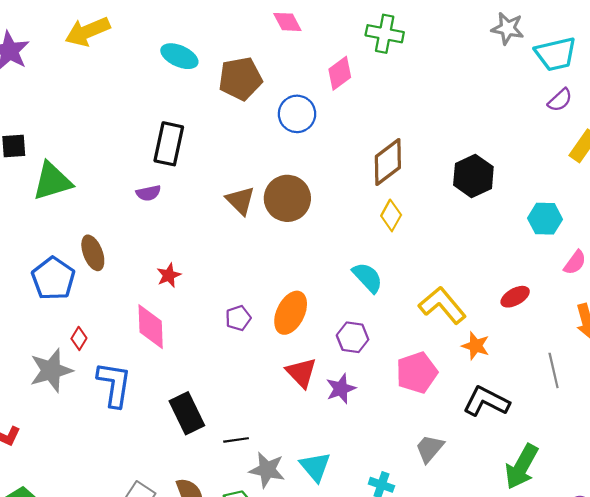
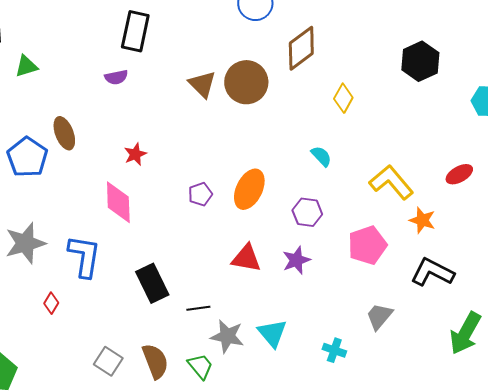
brown diamond: (388, 162) -> (301, 48), moved
green triangle: (52, 181) -> (26, 66), size x0.6
cyan semicircle: (368, 277) -> (321, 156), size x0.7
red diamond: (79, 338) -> (51, 303), moved
red triangle: (301, 373) -> (246, 258), moved, turned -36

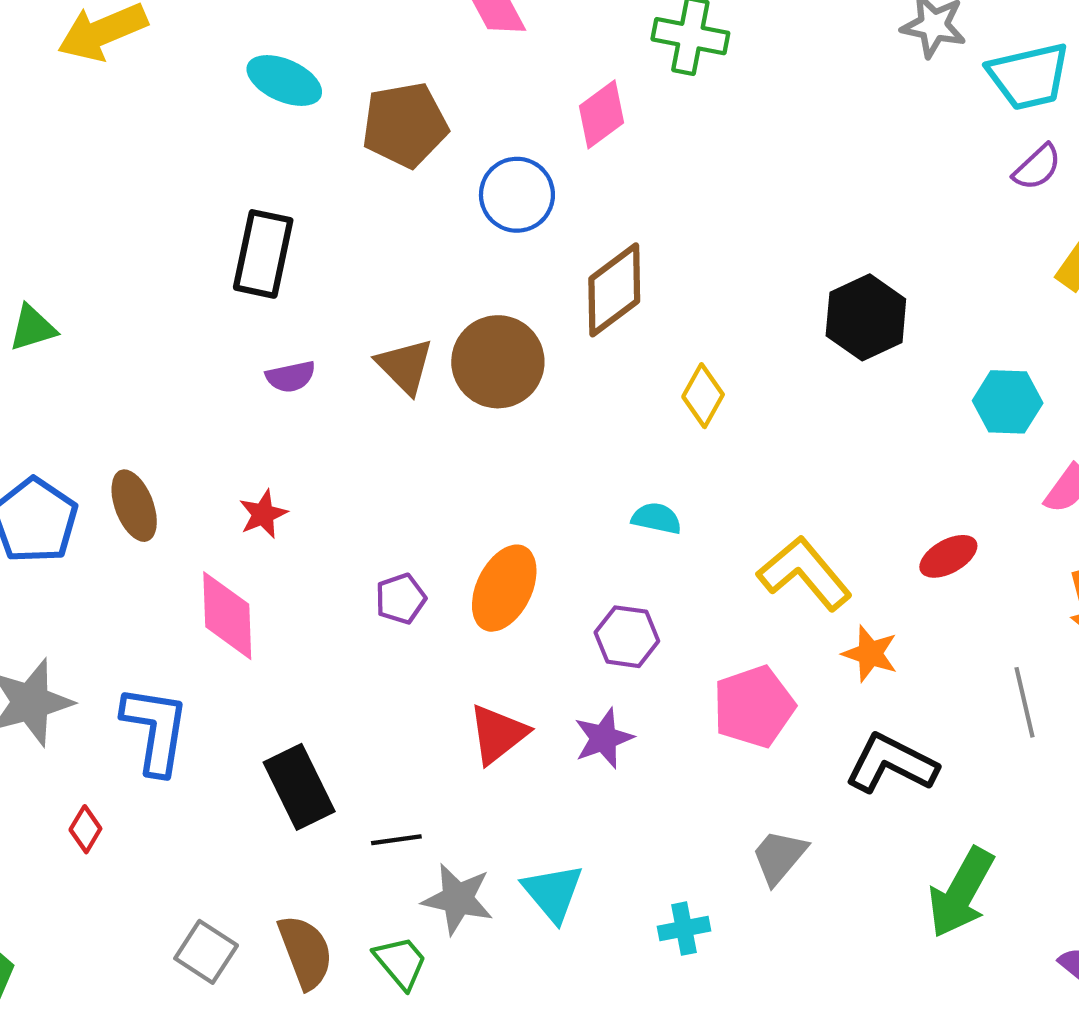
purple semicircle: (116, 77) -> (291, 377), moved
brown ellipse: (64, 133) -> (134, 506), moved
cyan semicircle: (321, 156) -> (657, 518), turned -35
red triangle: (246, 258) -> (498, 734), turned -48
cyan cross: (334, 350) -> (684, 929), turned -30

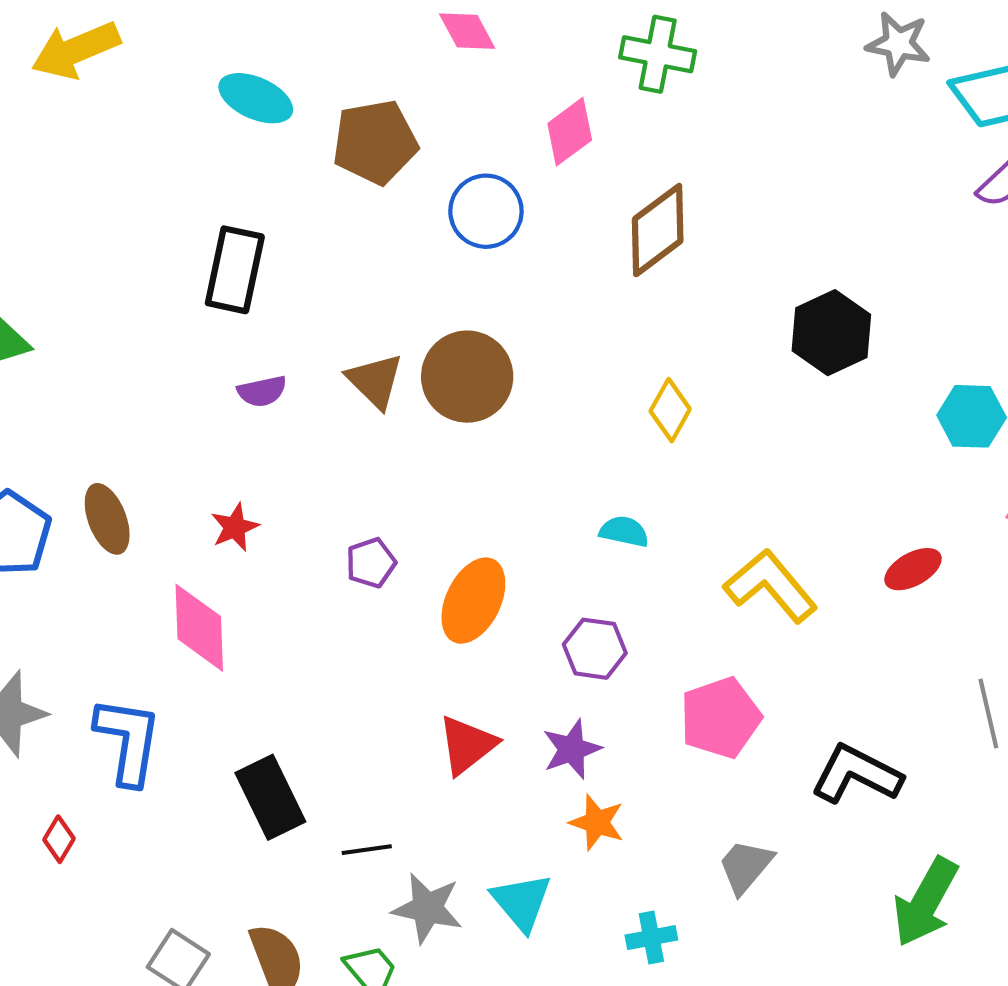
brown diamond: (614, 290) -> (658, 230), moved
purple pentagon: (401, 599) -> (371, 563), moved
orange star: (870, 654) -> (597, 822), moved

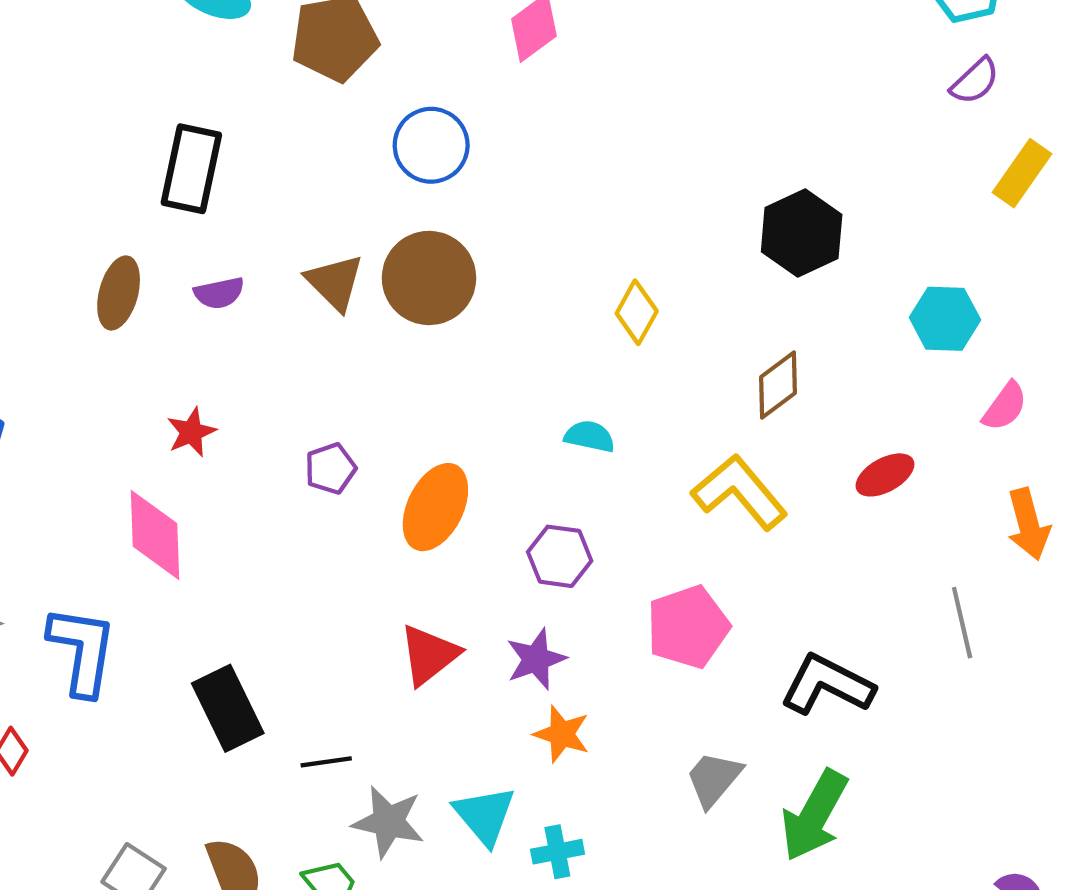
blue circle: (486, 211) -> (431, 145), moved
brown diamond: (658, 230) -> (778, 385), moved, size x0.7
brown ellipse: (107, 519) -> (119, 293), moved, turned 36
green arrow: (926, 902) -> (814, 815), moved
cyan cross: (651, 938) -> (557, 852), moved

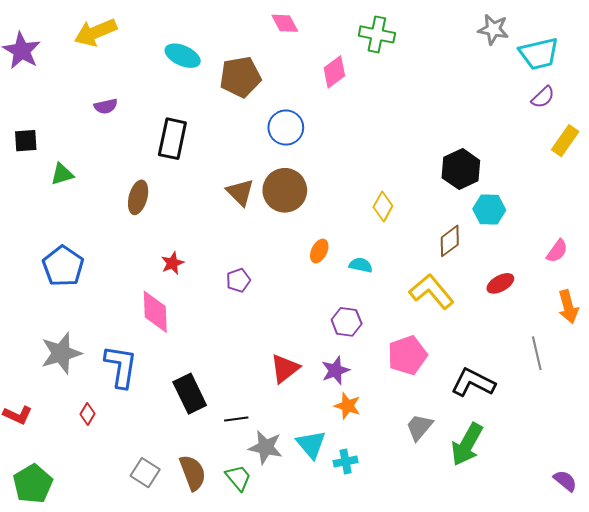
purple semicircle: (219, 293) -> (106, 106), moved
cyan hexagon: (945, 319) -> (489, 210), moved
orange ellipse: (435, 507) -> (319, 251), moved, size x0.6

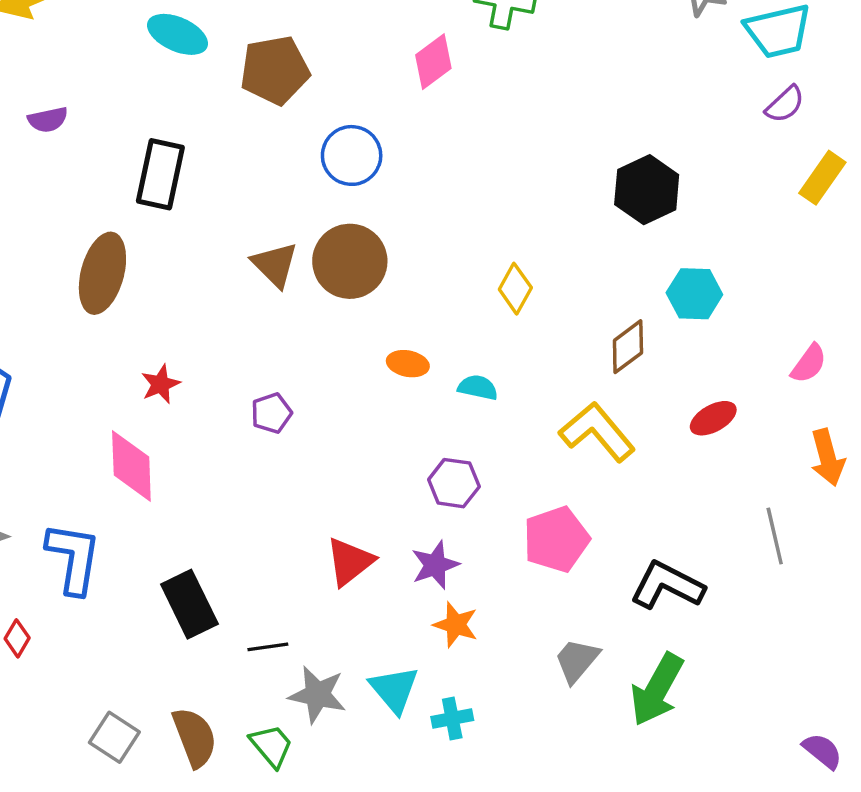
black hexagon: (461, 169) -> (647, 190), moved
brown ellipse: (138, 197) -> (102, 273), size x1.4
orange ellipse: (319, 251) -> (408, 364), turned 75

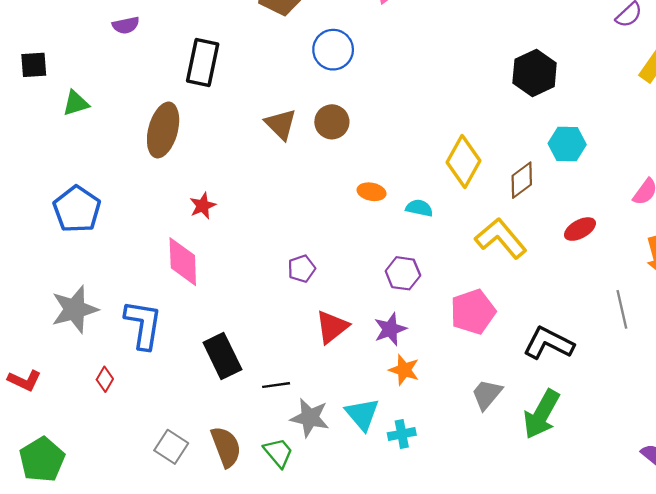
brown circle: (350, 261) -> (332, 122), size x0.7
yellow diamond: (515, 289) -> (464, 161), moved, size x1.5
purple pentagon: (271, 413) -> (302, 269), moved

